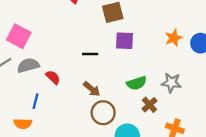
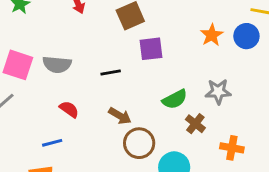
gray semicircle: (28, 65) -> (57, 64), moved, turned -150
blue line: (35, 101) -> (52, 143), turned 70

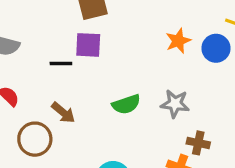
purple square: (151, 49) -> (88, 45), moved
brown cross: (195, 124) -> (198, 143), moved, turned -36
brown circle: (139, 143) -> (35, 139), moved

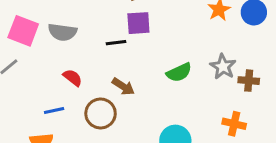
gray star: (175, 104) -> (223, 67), turned 30
brown cross: (198, 143) -> (249, 81), moved

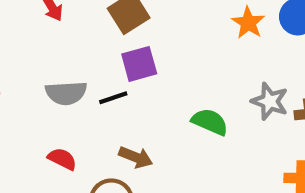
gray semicircle: (62, 32) -> (66, 93), moved
green semicircle: (179, 72) -> (210, 122), turned -120

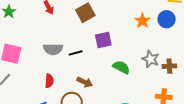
purple square: (139, 64) -> (103, 40), moved
red semicircle: (62, 159) -> (49, 81), turned 64

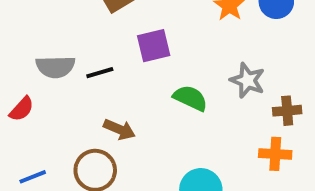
brown cross: (169, 66) -> (287, 111), moved
red semicircle: (49, 81) -> (22, 109), moved, turned 40

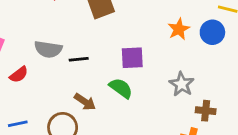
purple square: (154, 46) -> (132, 58), moved
green semicircle: (190, 98) -> (121, 88), moved

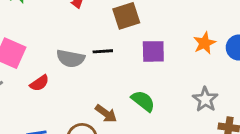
purple square: (132, 58) -> (153, 51), moved
black line: (79, 59) -> (103, 51), moved

